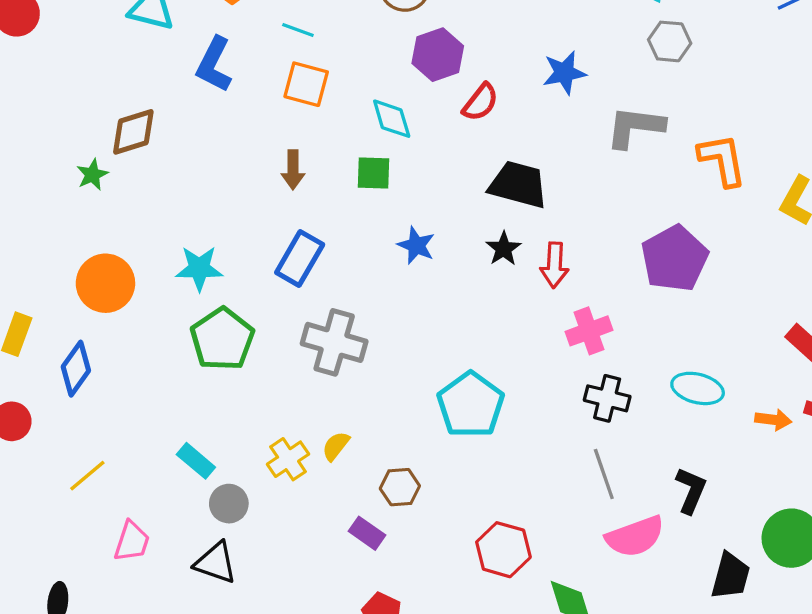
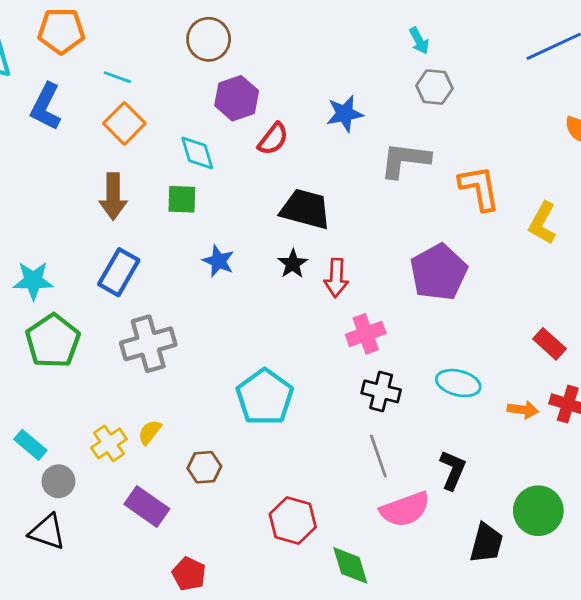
orange square: (306, 84) -> (124, 123), turned 30
brown arrow: (293, 170) -> (113, 196), size x1.4
gray cross: (334, 342) -> (148, 344), turned -32
purple rectangle: (367, 533) -> (147, 507), moved, size x1.4

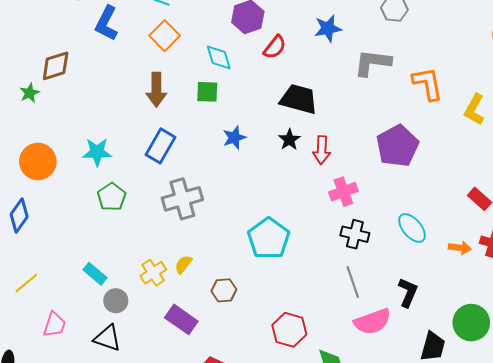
blue star: (218, 261) -> (234, 138), turned 30
green pentagon: (53, 341) -> (112, 197), size x0.7
cyan ellipse: (458, 383) -> (412, 228), turned 36

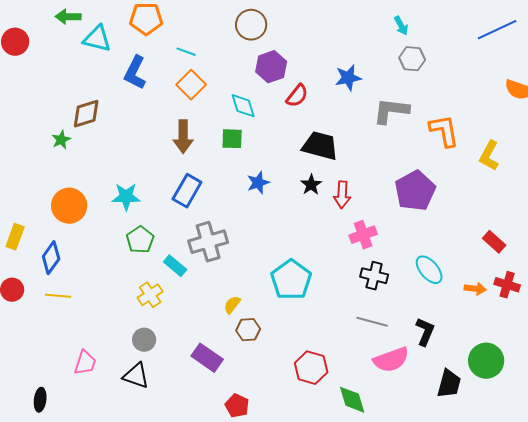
yellow semicircle: (183, 264) -> (232, 305), moved
yellow cross: (153, 273) -> (150, 295), moved
cyan rectangle: (95, 274) -> (175, 266), moved
gray line: (353, 282) -> (372, 322), turned -56
yellow line: (26, 283) -> (58, 296), moved, turned 45

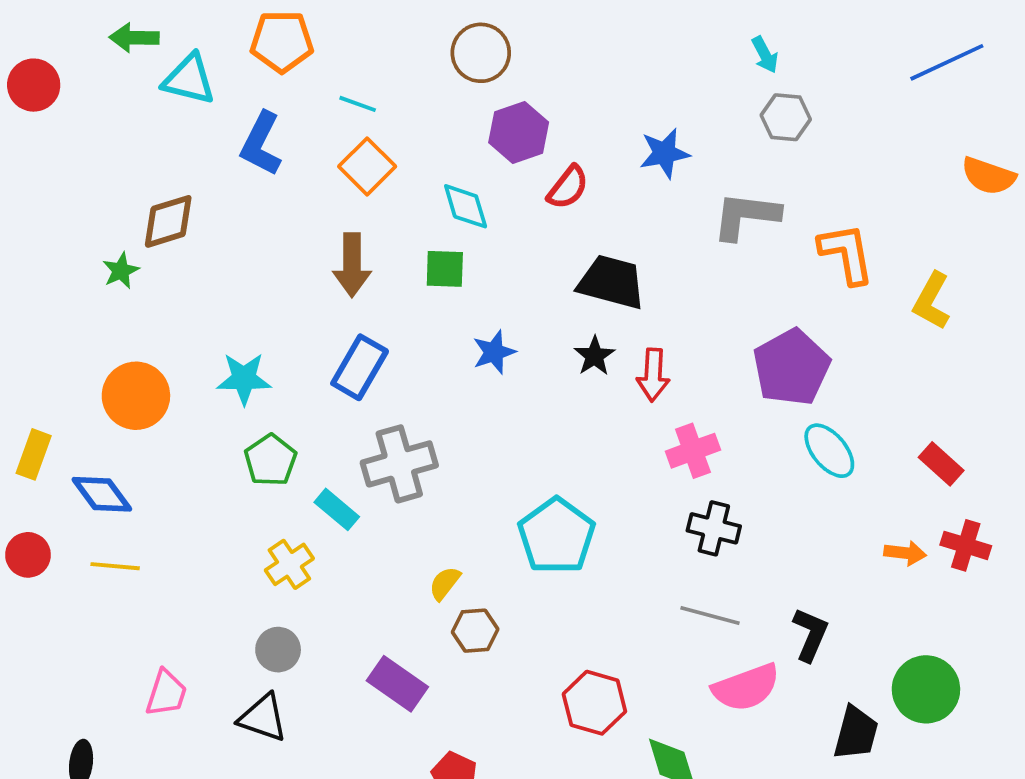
blue diamond: (51, 258) -> (102, 494), turned -72
cyan ellipse: (429, 270) -> (829, 451), moved

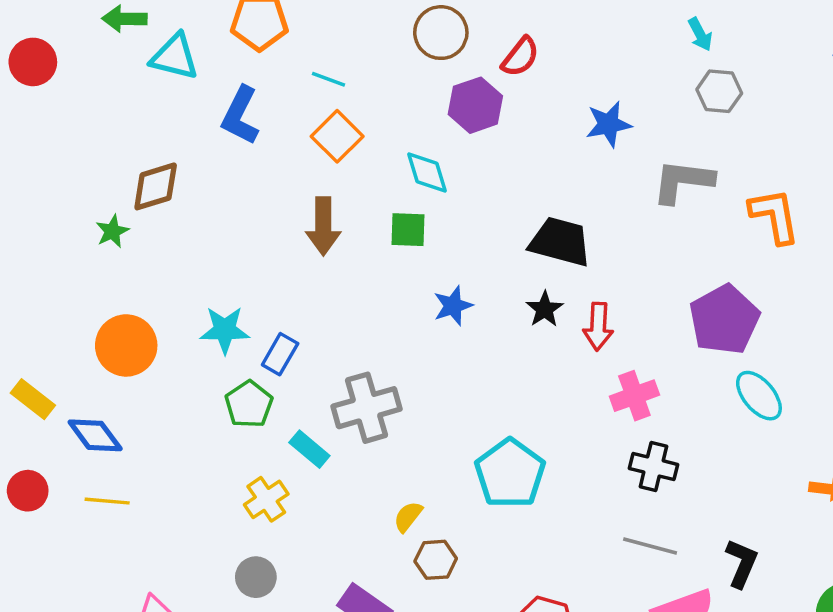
red semicircle: (568, 187) -> (520, 57), moved
blue rectangle: (360, 367) -> (280, 354), moved, size x0.7
yellow rectangle: (34, 454) -> (33, 399), turned -72

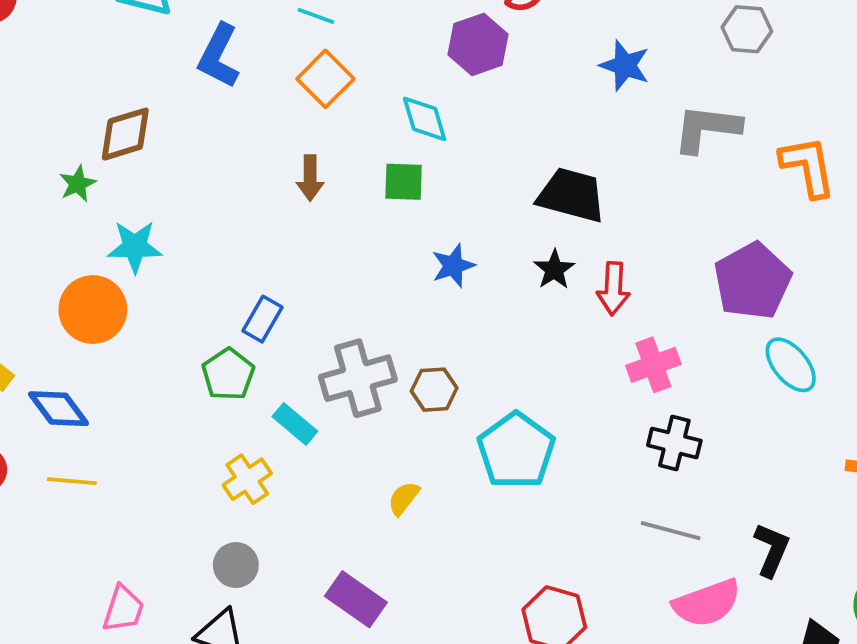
blue star: (609, 124) -> (625, 65), turned 30
brown arrow: (323, 226) -> (310, 178), size x0.7
cyan star: (225, 330) -> (135, 247), moved
brown hexagon: (436, 560) -> (434, 390), moved

